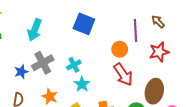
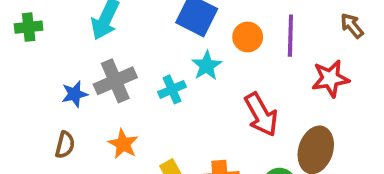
brown arrow: (158, 22) -> (352, 26), moved
orange circle: (120, 49) -> (248, 37), moved
cyan star: (82, 84) -> (207, 66), moved

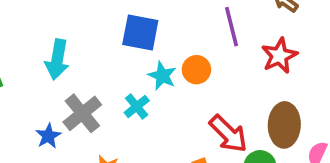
orange circle: (248, 37) -> (196, 70), moved
red arrow: (261, 115) -> (228, 134), moved

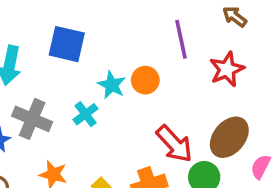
blue square: (140, 33) -> (67, 44), moved
gray cross: (82, 113) -> (32, 119), turned -30
brown ellipse: (284, 125) -> (229, 137), turned 36

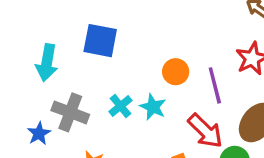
purple line: (181, 39) -> (215, 85), moved
cyan star: (112, 85) -> (153, 107), moved

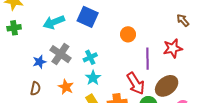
cyan arrow: (47, 63) -> (54, 22), turned 45
orange circle: (176, 72) -> (128, 34), moved
cyan star: (153, 107) -> (93, 78), moved

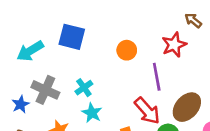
red star: (173, 48) -> (174, 45), moved

